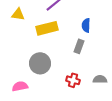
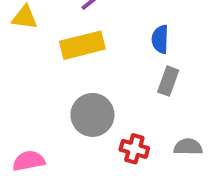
gray rectangle: (79, 46) -> (168, 81), moved
gray circle: (40, 63) -> (92, 115), moved

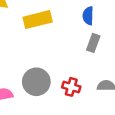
gray circle: (92, 115) -> (36, 82), moved

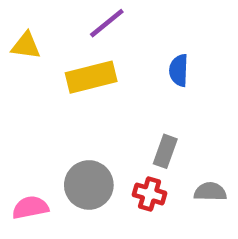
gray rectangle: (93, 43) -> (165, 151), moved

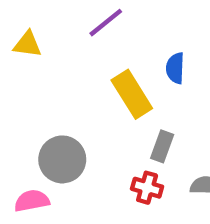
yellow rectangle: (91, 77) -> (132, 94), moved, turned 72
gray circle: (89, 185) -> (62, 159), moved

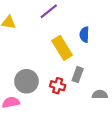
red cross: (147, 188) -> (58, 86), moved

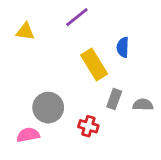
red cross: (58, 86) -> (88, 126), moved
gray semicircle: (100, 95) -> (143, 105), moved

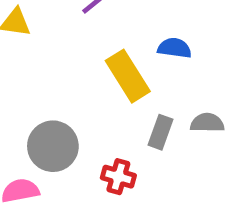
blue semicircle: (123, 47) -> (174, 48), turned 96
gray semicircle: (143, 105) -> (207, 123), moved

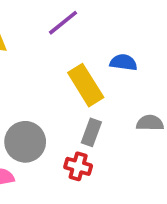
gray rectangle: (160, 132) -> (91, 132), moved

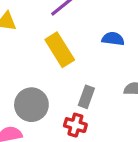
yellow rectangle: (86, 85) -> (60, 50), moved

